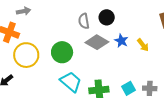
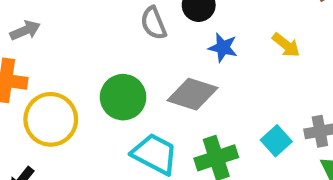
blue star: (121, 41) -> (223, 48), moved
gray diamond: (97, 42) -> (193, 94), moved

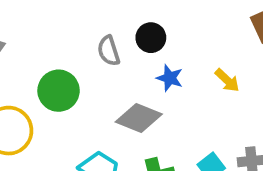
green circle: (123, 97) -> (59, 91), moved

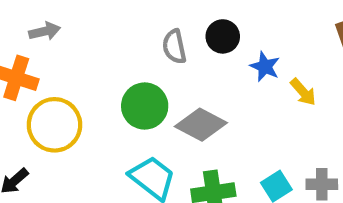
blue star: (170, 78) -> (265, 67), moved
green circle: (59, 91) -> (145, 106), moved

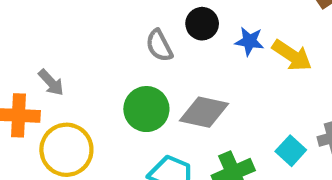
gray arrow: (45, 31) -> (51, 82), moved, turned 76
yellow arrow: (303, 92) -> (292, 55), size x1.4

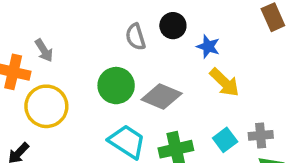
yellow arrow: (292, 55) -> (224, 82), moved

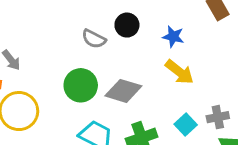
gray semicircle: (136, 37) -> (94, 39), turned -40
blue star: (208, 47) -> (173, 37), moved

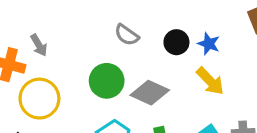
black circle: (127, 25) -> (176, 42), moved

